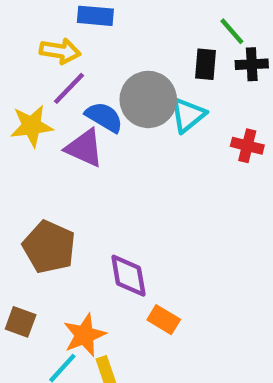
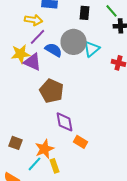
black rectangle: (205, 64) -> (84, 13), moved
purple triangle: (84, 148) -> (32, 62), moved
brown pentagon: (49, 247) -> (52, 91), moved

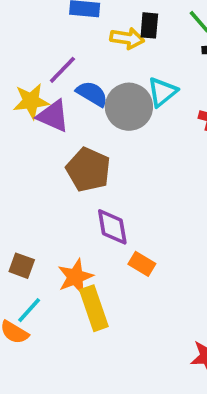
yellow arrow: (34, 20) -> (127, 38), moved
gray circle: (74, 42) -> (129, 107), moved
cyan line: (34, 164) -> (29, 310), moved
yellow rectangle: (54, 166) -> (94, 308), size x1.6

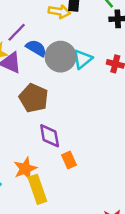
cyan triangle: (162, 92) -> (82, 59), moved
orange rectangle: (142, 264) -> (69, 160), turned 35

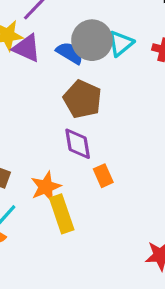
blue semicircle: (36, 48) -> (70, 53), moved
brown pentagon: (34, 98) -> (82, 99), moved

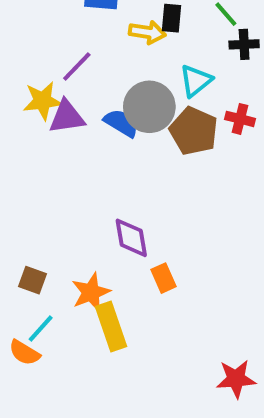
cyan triangle: (121, 43) -> (196, 81), moved
purple triangle: (27, 48) -> (67, 117), turned -32
brown pentagon: (82, 99) -> (194, 131), moved

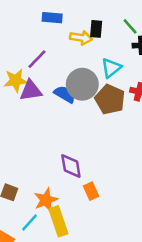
cyan line: (41, 328) -> (29, 223), moved

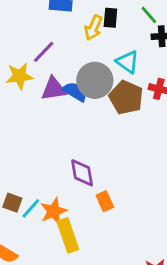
yellow arrow: (81, 38) -> (93, 28), turned 105
cyan triangle: (111, 68) -> (128, 62), turned -45
purple triangle: (31, 91) -> (54, 89), moved
cyan line: (29, 223) -> (31, 208), moved

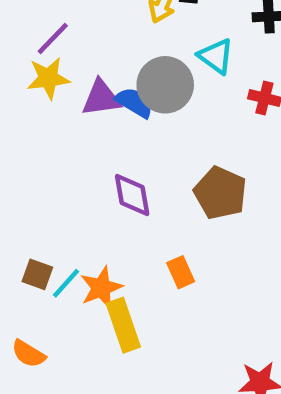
purple line: (44, 52) -> (53, 39), moved
brown pentagon: (126, 97) -> (220, 193), moved
purple diamond: (82, 173) -> (132, 195), moved

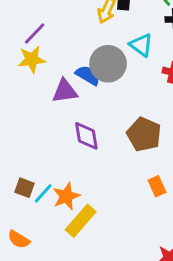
purple triangle: (101, 98) -> (65, 91), moved
orange rectangle: (181, 272) -> (157, 186), moved
yellow rectangle: (123, 325) -> (81, 221), turned 60

